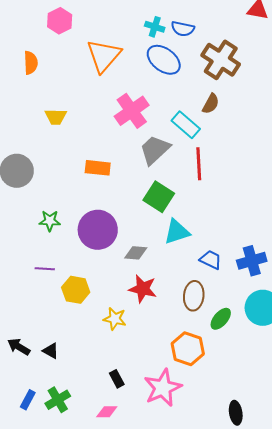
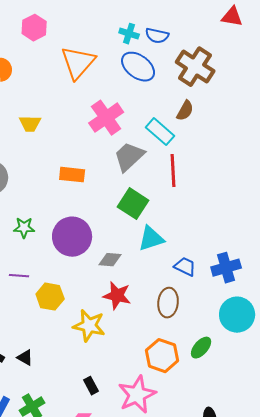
yellow star: (115, 319) -> (89, 326), size x1.4
green ellipse: (221, 319) -> (201, 348), moved

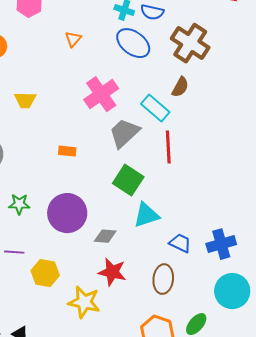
orange triangle: (78, 63) -> (73, 39), size x0.5
orange rectangle: (72, 175) -> (67, 151), size x0.7

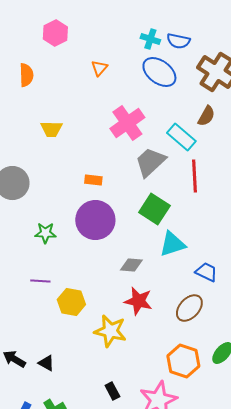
purple circle: (67, 213) -> (95, 220), moved
brown ellipse: (163, 279) -> (189, 308), turned 36

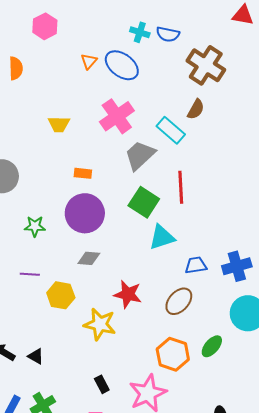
blue ellipse: (159, 72) -> (122, 65), moved
yellow trapezoid: (51, 129) -> (59, 124), moved
red line: (194, 176) -> (181, 187), moved
gray diamond: (131, 265) -> (89, 258), moved
blue trapezoid: (206, 272) -> (196, 265), turned -35

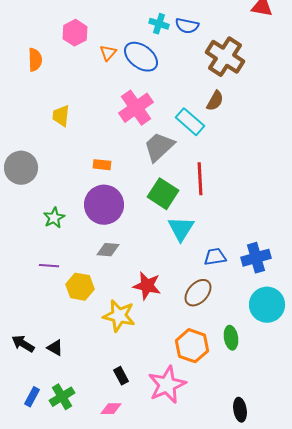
pink hexagon: (45, 26) -> (75, 33), moved
yellow trapezoid: (59, 124) -> (61, 116), moved, turned 95
green star: (35, 226) -> (54, 218), turned -30
cyan triangle: (162, 237) -> (181, 229), turned -40
green ellipse: (212, 346) -> (231, 338), turned -50

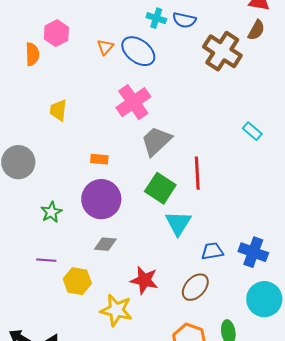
pink hexagon: (75, 33) -> (56, 33), moved
brown semicircle: (215, 101) -> (256, 30), moved
cyan rectangle: (190, 122) -> (252, 131), moved, size x0.7
blue cross: (256, 258) -> (253, 252), turned 36

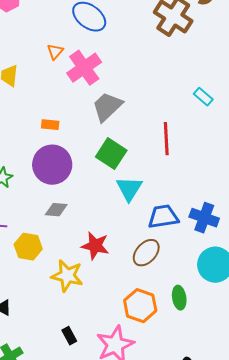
orange triangle: (105, 47) -> (55, 52), moved
red line: (197, 173) -> (166, 139), moved
blue trapezoid: (212, 251) -> (163, 217), size x1.4

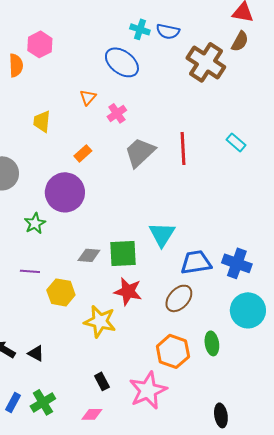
pink cross: (84, 68) -> (117, 113), size x0.6
orange rectangle: (50, 125) -> (83, 153), moved, turned -48
red line: (166, 139) -> (183, 148), moved
green square: (111, 154) -> (123, 253), moved, turned -36
purple circle: (52, 165) -> (65, 192), moved

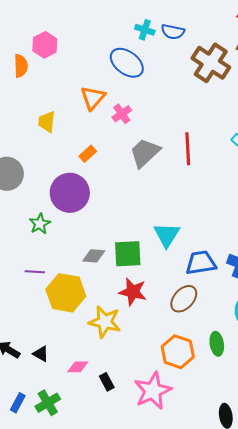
orange triangle: (88, 97) -> (93, 98), size x1.5
yellow hexagon: (61, 292) -> (66, 293), size x1.4
pink diamond: (92, 414) -> (78, 367), moved

